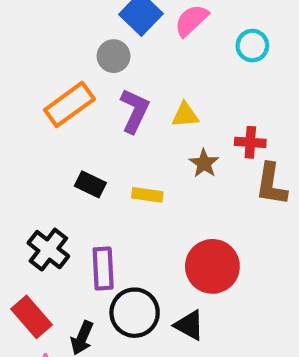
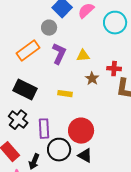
cyan circle: (252, 46) -> (115, 23), size x1.5
black rectangle: (90, 184) -> (25, 90), moved, size x1.6
red circle: (212, 266) -> (81, 131), moved

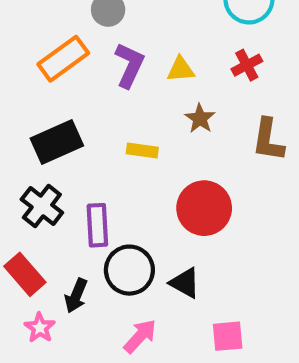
red cross: (114, 69) -> (247, 65), moved, turned -32
black rectangle: (25, 90) -> (57, 142), turned -50
red circle: (81, 131) -> (204, 208), moved

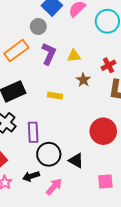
red cross: (247, 65) -> (108, 65), moved
red circle: (204, 208) -> (103, 131), moved
black arrow: (76, 296) -> (31, 176), moved, turned 49
pink square: (228, 336) -> (105, 181), moved

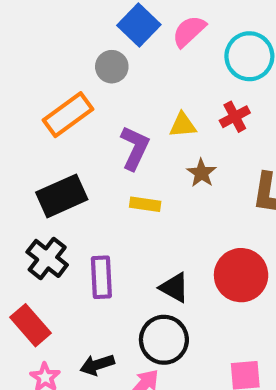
purple L-shape: (49, 54) -> (135, 148), moved
red cross: (108, 65) -> (235, 117), moved
black circle: (49, 154) -> (164, 340), moved
black triangle: (76, 161) -> (174, 288), moved

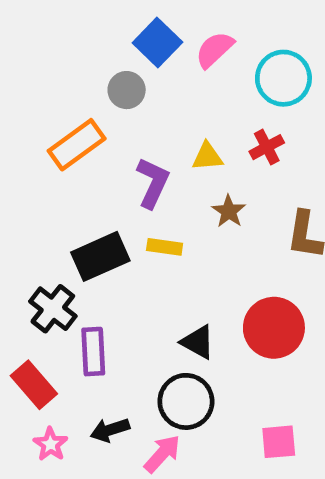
black rectangle: (62, 196) -> (100, 256), moved
purple rectangle: (101, 277) -> (93, 352), moved

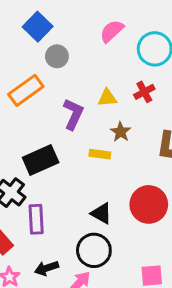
blue square: (157, 42) -> (38, 27), moved
yellow rectangle: (165, 247) -> (100, 154), moved

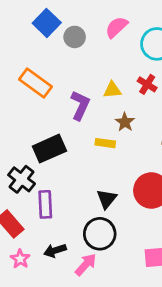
gray circle: (57, 56) -> (75, 37), moved
orange rectangle: (26, 90) -> (36, 83), turned 72
red cross: (144, 92) -> (147, 84), turned -30
black triangle: (101, 213) -> (107, 199), turned 40

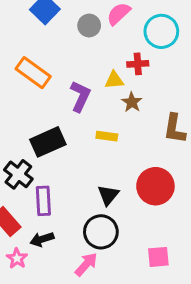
gray circle: (75, 37) -> (89, 26), moved
red cross: (147, 84) -> (138, 64), moved, turned -36
brown star: (125, 122) -> (132, 102), moved
black arrow: (55, 251) -> (42, 239), moved

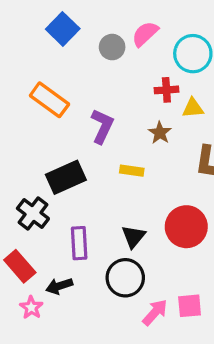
yellow triangle: (114, 80) -> (193, 108), moved
purple rectangle: (43, 201) -> (79, 243), moved
pink arrow: (86, 264) -> (155, 312), moved

